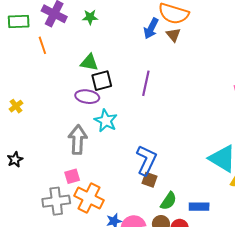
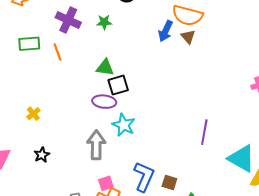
green rectangle: (19, 22) -> (29, 44), moved
purple line: (146, 83) -> (204, 132), moved
black star: (15, 160) -> (42, 155), moved
blue L-shape: (146, 160) -> (144, 177), moved
pink square: (72, 176) -> (106, 183), moved

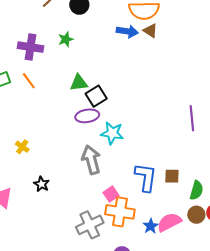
blue arrow: (166, 31) -> (127, 31), turned -90

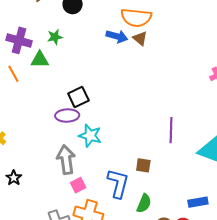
green triangle: (79, 83) -> (40, 60), moved
brown square: (172, 176) -> (143, 165), moved
green semicircle: (197, 190) -> (144, 203), moved
pink square: (111, 194) -> (78, 185), moved

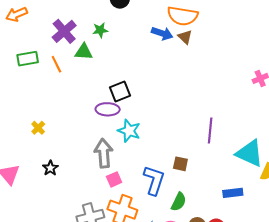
purple cross: (19, 40) -> (64, 31), turned 30
blue rectangle: (198, 202) -> (233, 193), moved

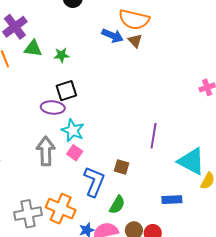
green star: (100, 30) -> (62, 55), moved
pink square: (114, 179) -> (75, 153), moved, turned -35

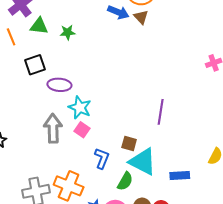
black square: (66, 91) -> (35, 65), moved
cyan triangle: (191, 161) -> (143, 162), moved
blue L-shape: (94, 182) -> (102, 158), size x0.7

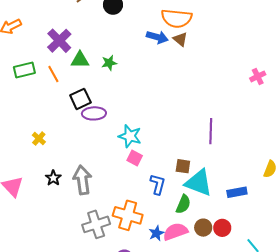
purple ellipse: (59, 85) -> (94, 113), moved
gray arrow: (53, 128) -> (82, 180), moved

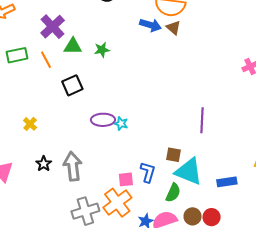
purple ellipse: (94, 113) -> (103, 120), moved
cyan star: (130, 136) -> (121, 124), size x0.6
pink square: (135, 158) -> (126, 179), moved, turned -35
orange cross: (128, 215) -> (117, 203), turned 36

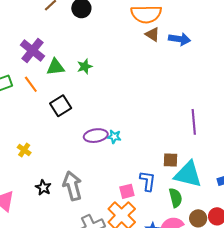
blue arrow: (150, 25) -> (180, 39), moved
green semicircle: (173, 193) -> (176, 198), turned -30

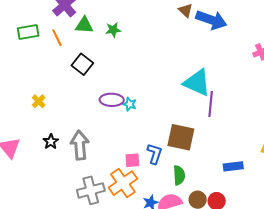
blue arrow: (180, 39) -> (211, 20), size x1.4
black square: (61, 106) -> (82, 64), turned -30
brown square: (171, 160) -> (181, 137), size x1.8
cyan triangle: (188, 174) -> (197, 83), moved

